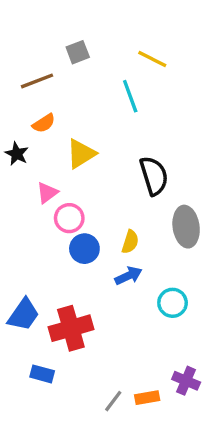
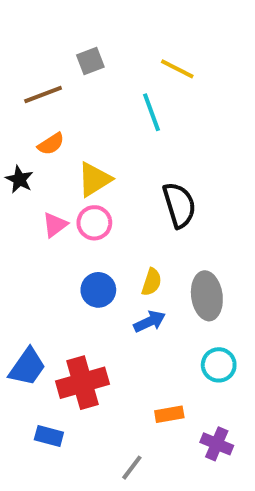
pink circle: (69, 218) -> (94, 223), moved
gray ellipse: (186, 227) -> (207, 296), moved
cyan circle: (173, 303) -> (219, 365), moved
orange rectangle: (147, 398) -> (169, 414), moved

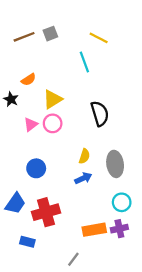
brown line: (43, 95) -> (24, 37), moved
blue circle: (98, 290) -> (36, 168), moved
orange rectangle: (169, 414) -> (94, 230), size x1.5
purple cross: (217, 444) -> (119, 229), moved, turned -35

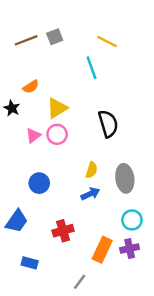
red cross: (46, 212) -> (63, 231), moved, size x0.7
orange rectangle: (94, 230) -> (102, 250), turned -55

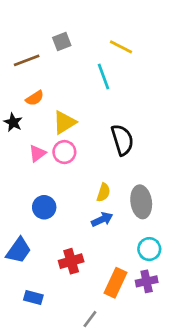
brown line: (26, 40) -> (27, 60), moved

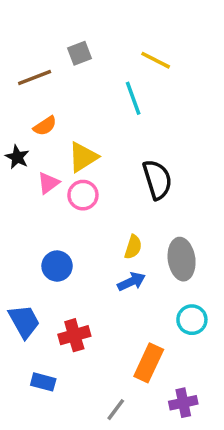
pink triangle: (37, 153) -> (48, 183), moved
blue trapezoid: (19, 250) -> (24, 321), turned -64
red cross: (71, 261) -> (74, 335), moved
purple cross: (147, 281) -> (183, 403), moved

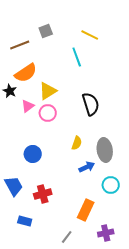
orange semicircle: (45, 126) -> (26, 73), size x1.6
blue arrow: (131, 282) -> (87, 167), moved

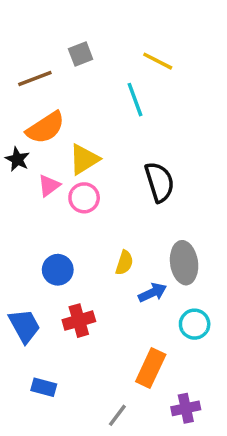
yellow semicircle: (77, 143) -> (124, 263), moved
red cross: (43, 194) -> (79, 321), moved

